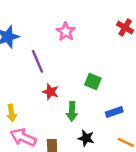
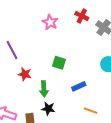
pink star: (66, 32) -> (50, 22), moved
black star: (86, 138) -> (48, 109), moved

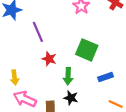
green square: (59, 63) -> (87, 50), size x1.5

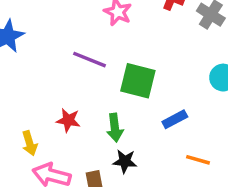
purple line: (38, 32) -> (89, 60), moved, turned -36
red star: (49, 59) -> (68, 120), moved

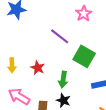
yellow arrow: (30, 143) -> (12, 65), moved

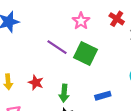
green square: (84, 56) -> (86, 53), moved

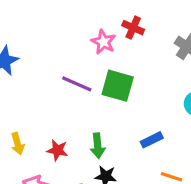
red cross: (117, 19) -> (133, 28), moved
red star: (36, 82) -> (57, 150), moved

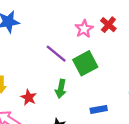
green square: (118, 86) -> (85, 63), turned 30
green arrow: (98, 146) -> (61, 89), moved

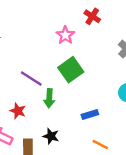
red cross: (108, 25) -> (92, 16), moved
purple line: (56, 54) -> (31, 78), moved

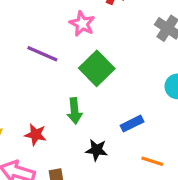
purple line: (31, 78) -> (42, 54), moved
black star: (51, 136) -> (97, 150), moved

